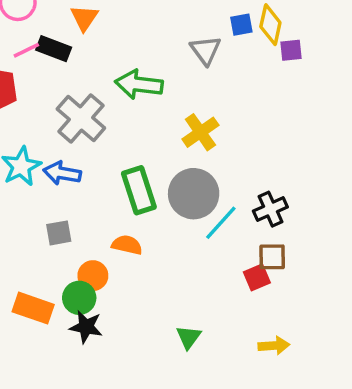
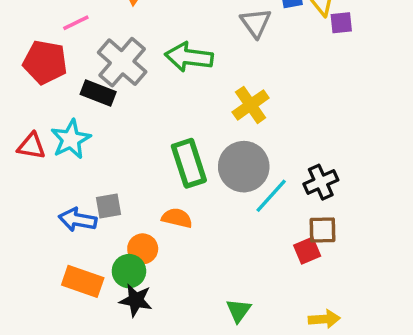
black rectangle: (54, 49) -> (98, 93), moved
gray cross: (81, 119) -> (122, 62), moved
blue arrow: (62, 173) -> (78, 220), moved

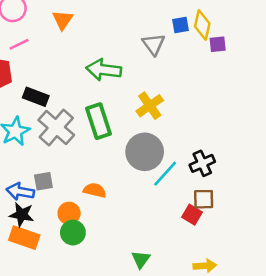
gray cross: (122, 62) -> (56, 127), moved
green rectangle: (189, 163) -> (99, 121), moved
red square: (307, 251) -> (192, 215), turned -36
green circle: (129, 271) -> (73, 233), moved
black star: (136, 300) -> (22, 215), moved

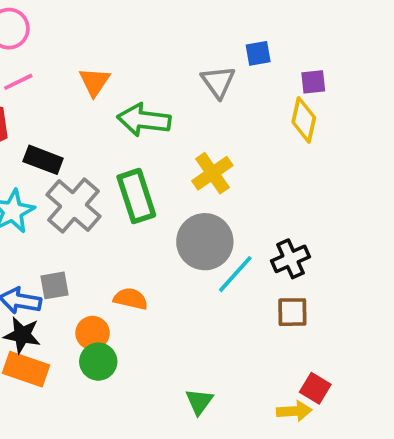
orange triangle: (63, 20) -> (94, 82), moved
yellow diamond: (202, 25) -> (304, 120), moved
red square: (192, 215) -> (315, 388), moved

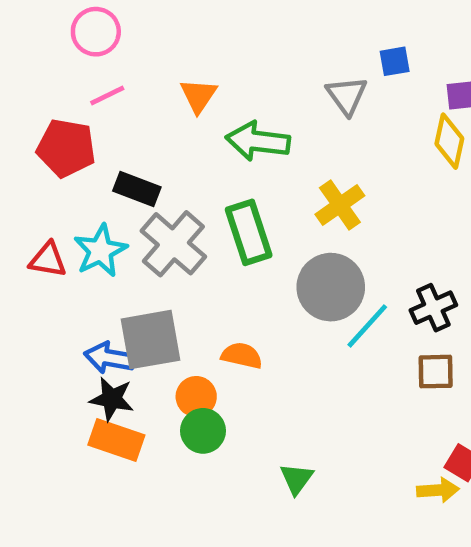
gray square: (54, 285) -> (151, 340), size x1.8
green triangle: (199, 402) -> (297, 479), moved

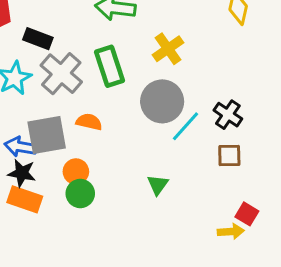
black cross: (433, 308) -> (228, 115), turned -32
orange semicircle: (242, 356) -> (89, 122), moved
green triangle: (297, 479) -> (158, 185), moved

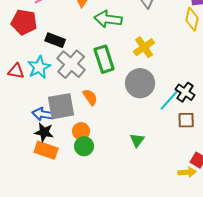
orange semicircle: (89, 122) -> (90, 97), turned 42
cyan line: (186, 126) -> (169, 100), moved

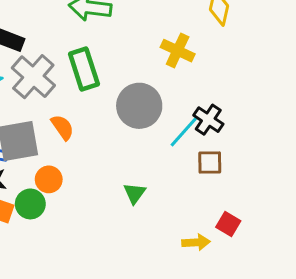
yellow cross: (144, 47) -> (178, 51), moved, turned -30
green circle: (84, 146) -> (30, 204), moved
yellow arrow: (187, 172) -> (196, 242), moved

